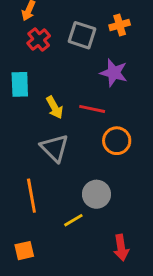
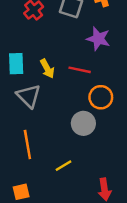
cyan rectangle: (20, 84) -> (16, 64), moved
gray triangle: (55, 148) -> (29, 96), moved
gray circle: (96, 194) -> (83, 123), moved

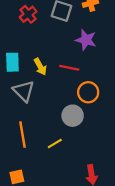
yellow line: (63, 166) -> (55, 143), moved

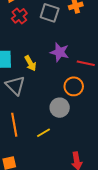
purple star: (86, 40) -> (60, 52), moved
red line: (69, 68) -> (86, 63), moved

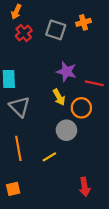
yellow arrow: (30, 63) -> (59, 97), moved

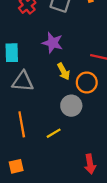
purple star: (66, 72) -> (53, 43), moved
gray triangle: (19, 107) -> (23, 81), turned -40

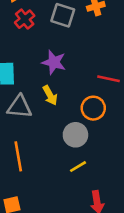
yellow arrow: (64, 71) -> (50, 95), moved
yellow line: (54, 133) -> (78, 167), moved

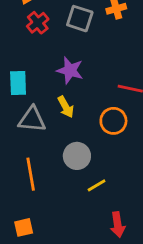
gray circle: (75, 135) -> (77, 156), moved

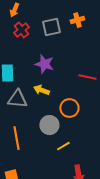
gray square: (80, 19) -> (51, 27), turned -30
yellow arrow: (66, 107) -> (41, 90), turned 140
orange circle: (113, 121) -> (69, 108), moved

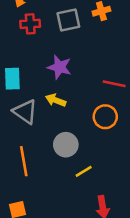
red cross: (21, 30) -> (30, 24), turned 35
gray triangle: (17, 99) -> (25, 112), turned 30
orange circle: (69, 108) -> (105, 117), moved

